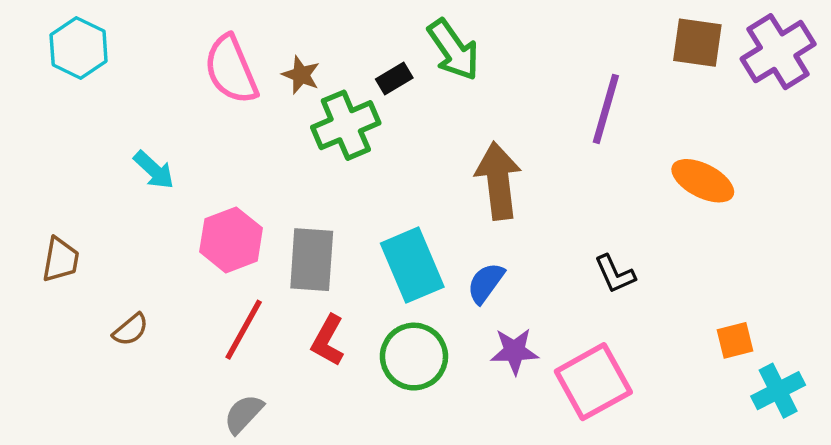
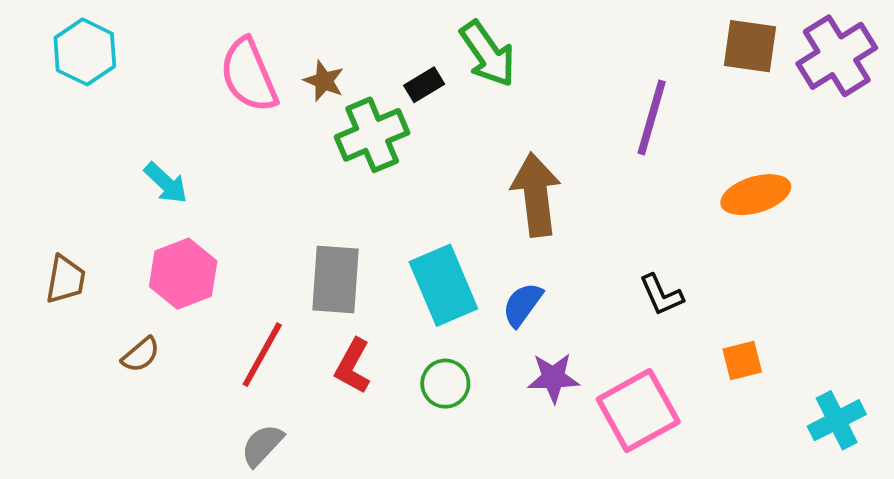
orange ellipse: (703, 181) -> (756, 195), turned -44
pink hexagon: (231, 240) -> (183, 274), moved
orange square: (735, 340) -> (742, 360), moved
green circle: (414, 357) -> (445, 384), size x0.7

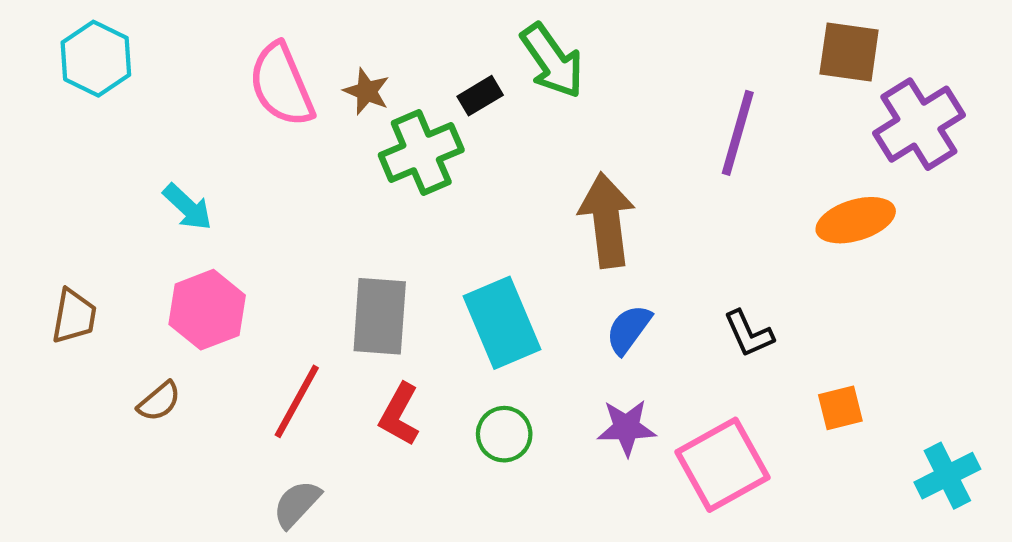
purple cross: (837, 56) -> (919, 124), moved
blue semicircle: (522, 305) -> (629, 329), moved

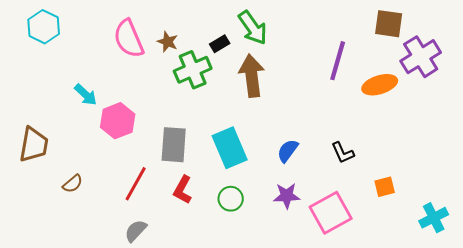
brown arrow: (607, 220) -> (252, 76), moved
orange ellipse: (856, 220) -> (380, 85), moved
pink hexagon: (207, 310) -> (118, 121), moved
brown trapezoid: (74, 316) -> (34, 145), size x1.4

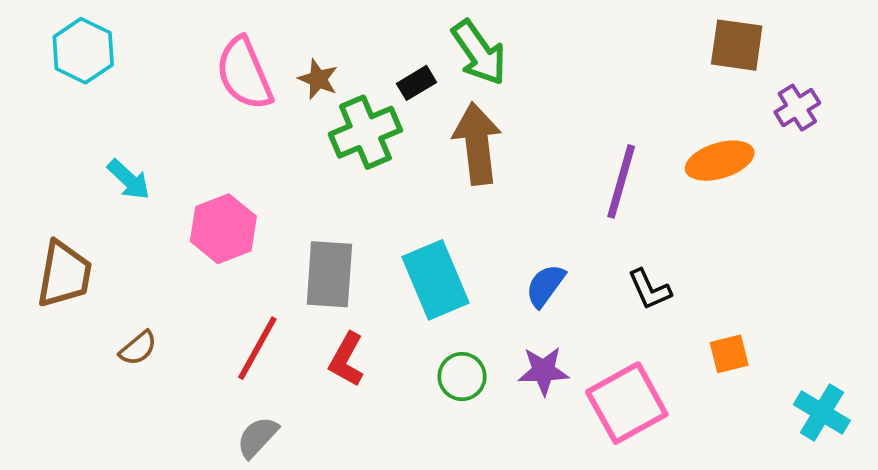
purple cross: (421, 57) -> (797, 108), size x0.6
purple line: (338, 61) -> (621, 181), moved
cyan arrow: (86, 95) -> (129, 180), moved
green circle: (231, 199) -> (462, 377), moved
cyan cross: (434, 218) -> (822, 413), turned -32

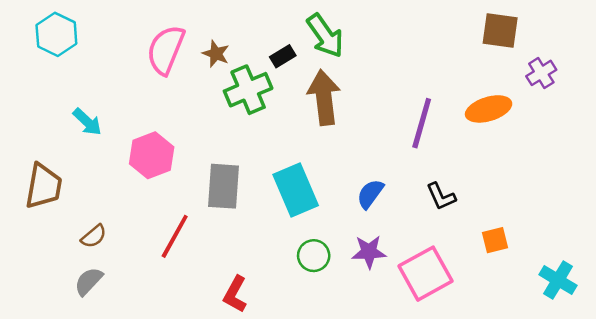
pink semicircle: (244, 73) -> (166, 50), turned 45
red L-shape: (346, 359) -> (235, 294), moved
gray semicircle: (257, 437) -> (89, 281), moved

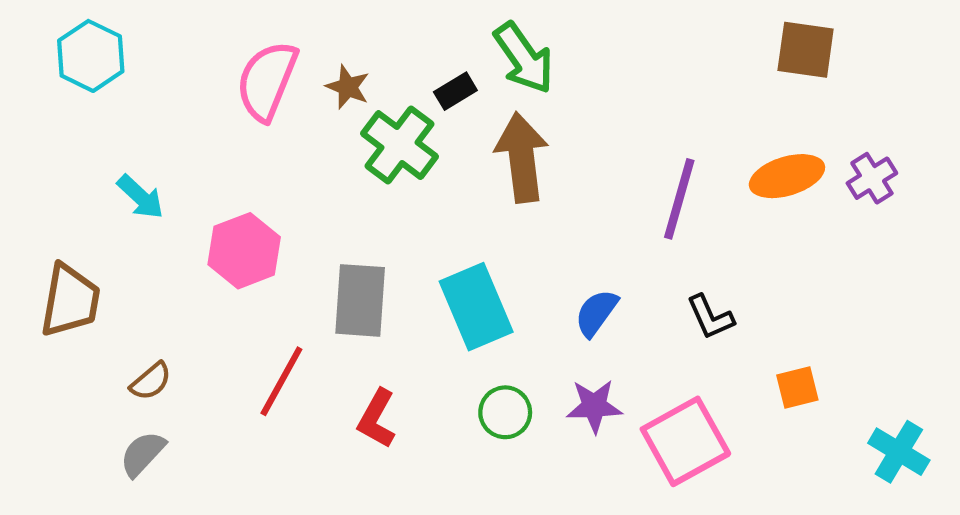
purple cross: (541, 73) -> (872, 178), moved
green cross: (248, 90) -> (400, 145), turned -30
red L-shape: (235, 294) -> (377, 419), moved

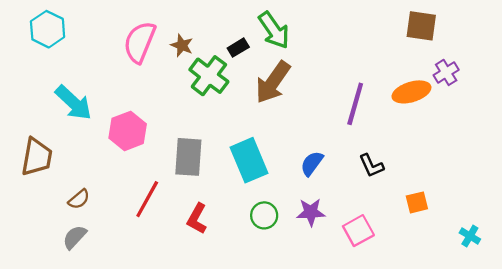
brown arrow: (522, 157) -> (273, 82), turned -138
purple cross: (872, 178) -> (446, 72), moved
cyan arrow: (141, 197) -> (74, 103), size x1.5
pink square: (685, 441) -> (358, 231), size x0.7
cyan cross: (899, 452) -> (470, 236), size x0.7

